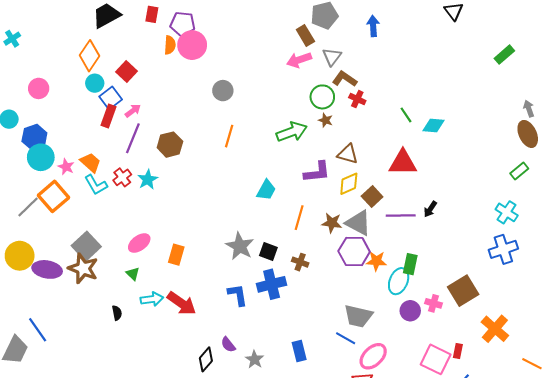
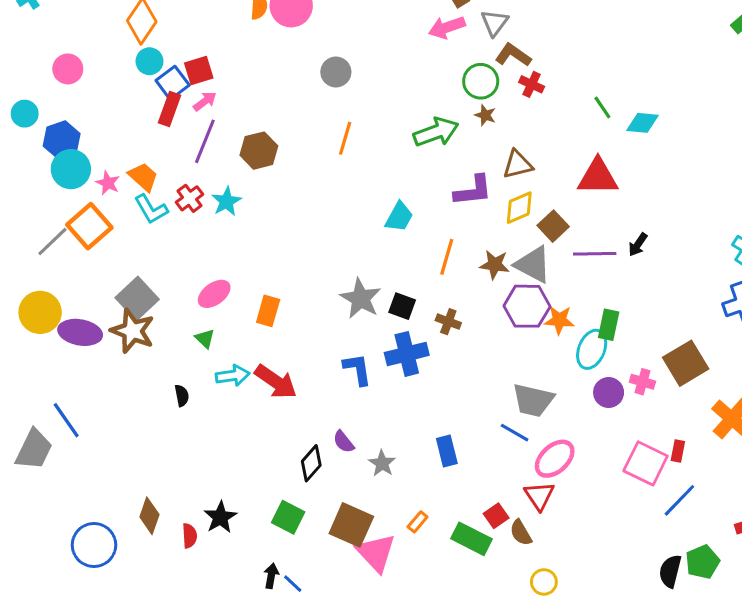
red square: (127, 72) -> (199, 70), moved, turned 30
brown triangle: (348, 154) -> (518, 164), turned -30

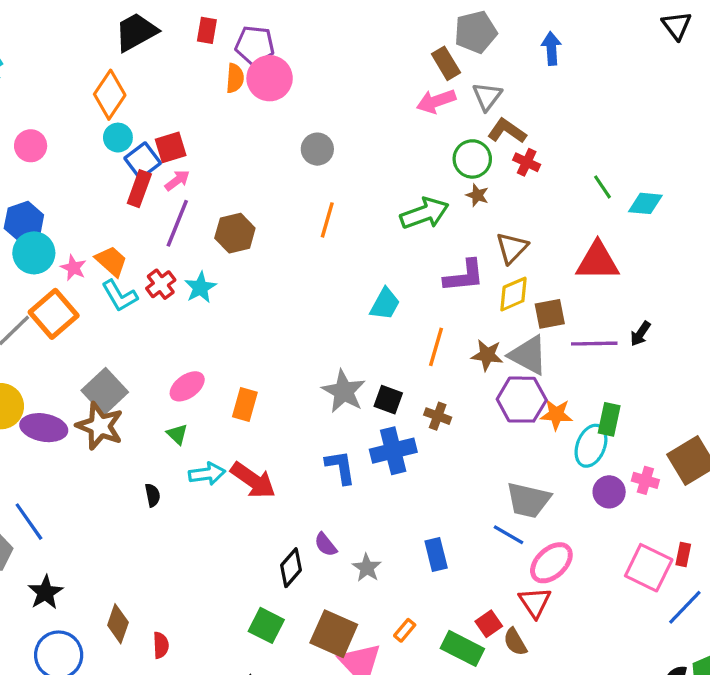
brown triangle: (518, 164) -> (512, 248), turned -32
brown square: (553, 226) -> (550, 314), turned 32
black star: (220, 517) -> (45, 592), moved

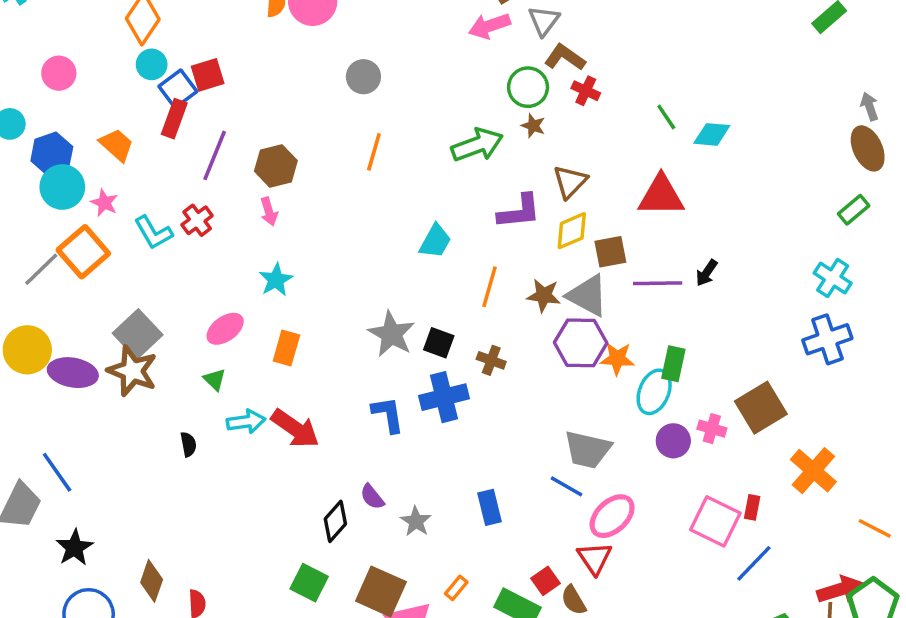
pink arrow: (177, 180) -> (269, 211), moved, turned 110
orange trapezoid: (111, 261) -> (117, 145), moved
cyan star: (200, 288) -> (276, 280), moved

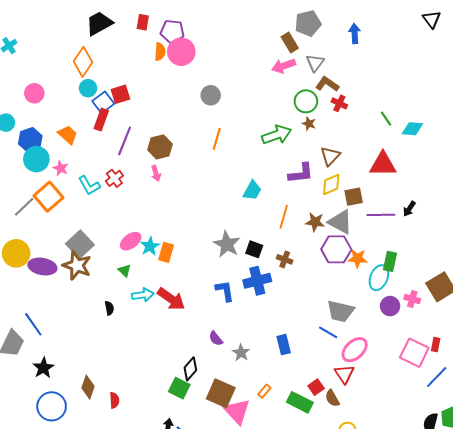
cyan star: (276, 280) -> (150, 246), moved
black diamond: (335, 521) -> (190, 369), moved

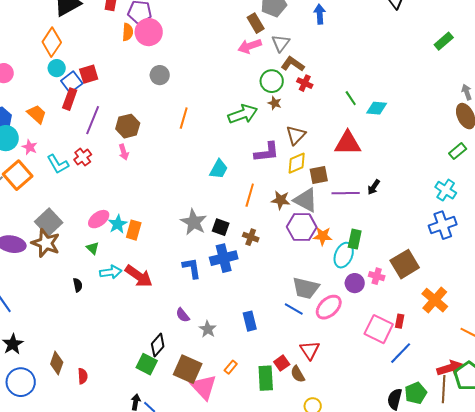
gray circle: (211, 95) -> (160, 75), moved
pink ellipse: (355, 350) -> (329, 307), moved
green rectangle: (300, 402) -> (266, 378), turned 60

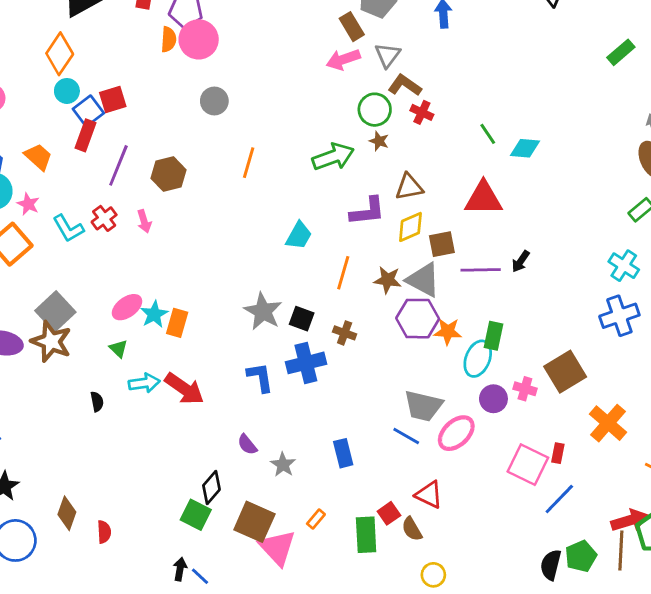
brown triangle: (296, 135) -> (409, 187), turned 35
pink arrow: (124, 152) -> (144, 221), moved
red triangle: (310, 350) -> (429, 495), turned -30

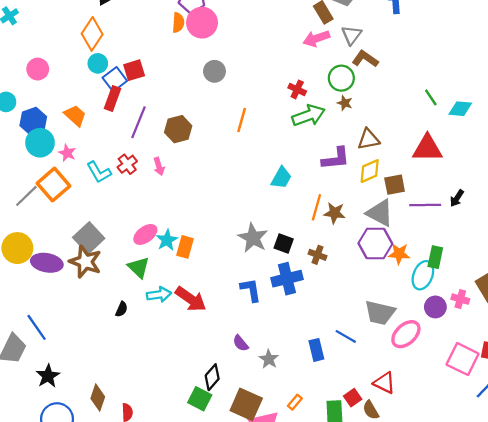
red cross: (422, 112) -> (297, 89), moved
brown star: (388, 280) -> (335, 213), moved
green triangle: (118, 349) -> (139, 267), size x1.5
black semicircle: (97, 402) -> (122, 309), turned 35
blue line: (406, 436) -> (346, 336), moved

